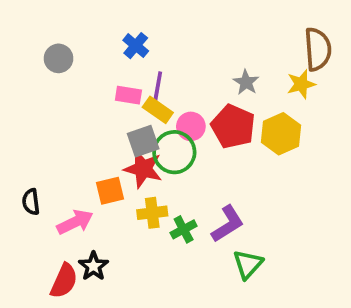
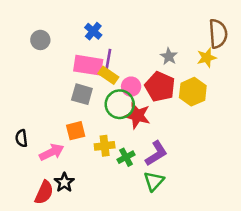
pink rectangle: (128, 95) -> (88, 65), size x1.6
gray square: (143, 141) -> (82, 94), moved, turned 35
red star: (143, 169) -> (137, 116), moved
green triangle: (248, 264) -> (154, 181), moved

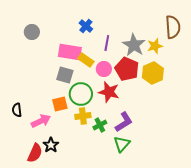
blue cross: (93, 31) -> (86, 26), moved
gray star: (169, 56) -> (134, 45), size x1.6
yellow star: (207, 58) -> (155, 46), moved
purple line: (108, 59) -> (107, 43), moved
green circle: (120, 104) -> (81, 94), moved

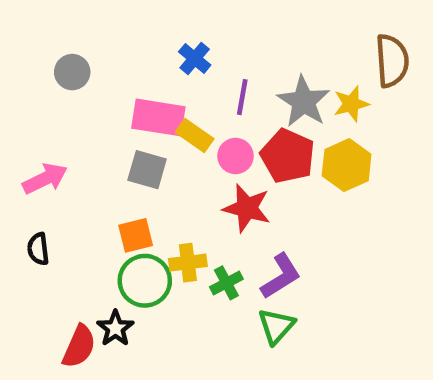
green circle: (81, 94) -> (145, 281), moved
pink arrow: (41, 121) -> (45, 179), moved

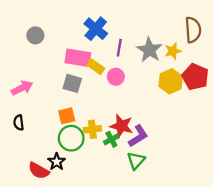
blue cross: (195, 58) -> (96, 29), size x1.5
red pentagon: (288, 156) -> (195, 77), moved
red star: (247, 208) -> (121, 126), moved
red semicircle: (79, 346) -> (39, 171), turned 95

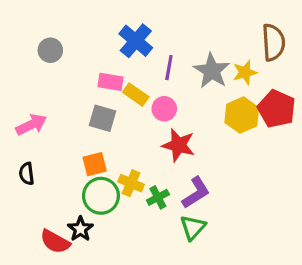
pink rectangle: (78, 58) -> (110, 82), size x0.7
red star: (121, 126) -> (178, 145), moved
yellow cross: (92, 129) -> (131, 183), turned 30

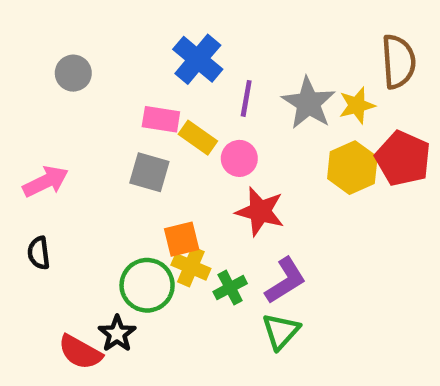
orange square: (95, 164) -> (182, 239), moved

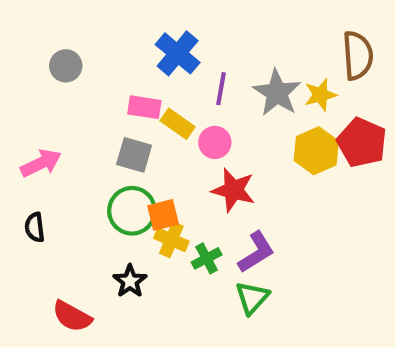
green circle: (147, 285) -> (132, 211), moved
black star: (117, 334) -> (130, 281), moved

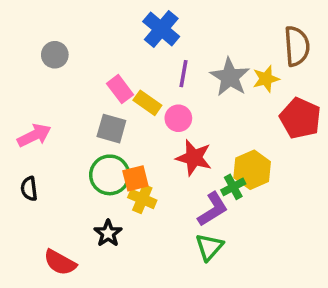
blue cross: (178, 53) -> (161, 29), moved
pink rectangle: (144, 107) -> (120, 89), turned 44
yellow hexagon: (316, 151) -> (252, 170), moved
green cross: (207, 258) -> (233, 187), moved

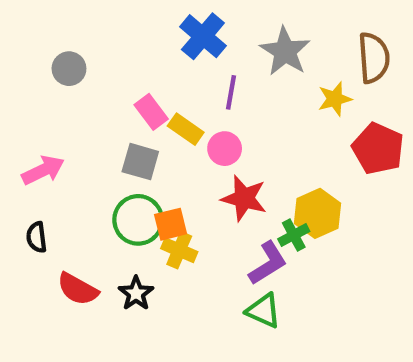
gray star: (230, 77) -> (285, 51), moved
green triangle: (209, 247) -> (263, 311), turned -48
red semicircle: (60, 262) -> (78, 289), moved

